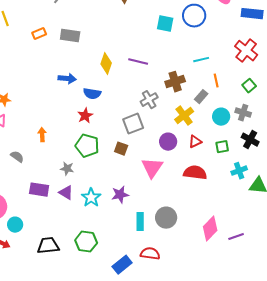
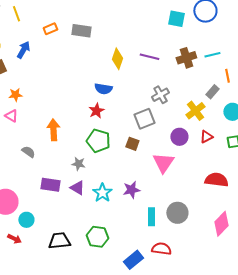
blue arrow: (67, 79) -> (23, 50), moved, turned -66
brown cross: (175, 82) -> (186, 58), moved
orange arrow: (42, 135) -> (53, 130), size x1.5
red semicircle: (195, 173) -> (216, 180), moved

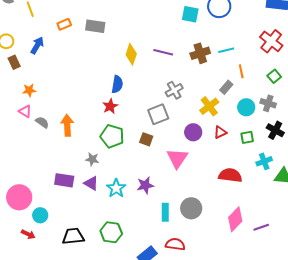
blue semicircle: (103, 89) -> (117, 84), turned -90
gray semicircle: (28, 152) -> (42, 122), moved

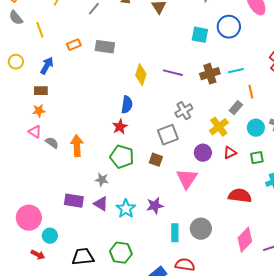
brown rectangle: (14, 62) -> (41, 91), moved, turned -64

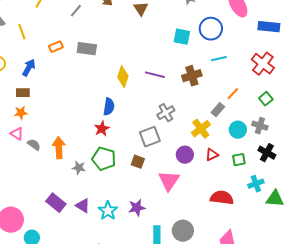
cyan line: (236, 71) -> (219, 59), moved
orange line: (251, 92) -> (233, 94), turned 56
gray star: (102, 180) -> (79, 168), moved
purple rectangle: (74, 201) -> (56, 203), turned 30

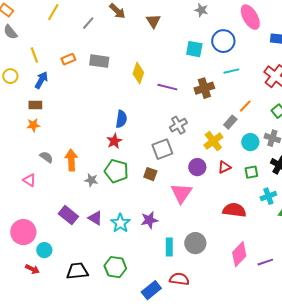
yellow line: (22, 32) -> (34, 55), moved
yellow diamond: (123, 77) -> (138, 73), moved
pink triangle: (17, 134) -> (29, 180), moved

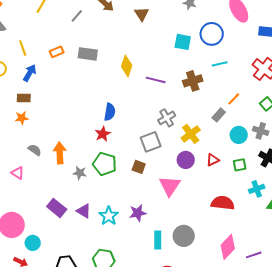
yellow cross: (213, 141) -> (191, 134), moved

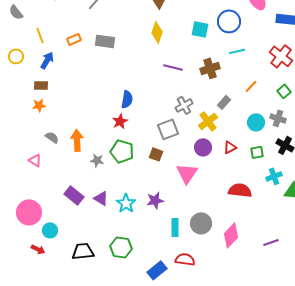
yellow diamond: (127, 66) -> (157, 32), moved
gray rectangle: (219, 115) -> (224, 102), moved
pink diamond: (228, 247) -> (231, 235), moved

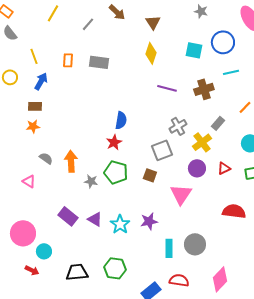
orange rectangle: (74, 39) -> (68, 60), turned -64
pink diamond: (231, 235) -> (220, 279), moved

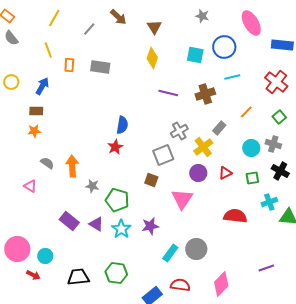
yellow line: (34, 56) -> (48, 50), moved
green pentagon: (116, 172) -> (117, 200), moved
pink circle: (23, 233) -> (17, 249), moved
cyan rectangle: (169, 248) -> (170, 253), turned 36

